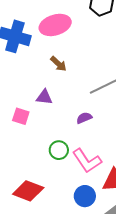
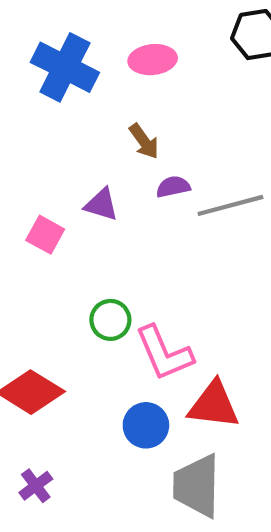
pink ellipse: (55, 25) -> (153, 60), size x0.7
purple semicircle: (84, 118) -> (173, 187), moved

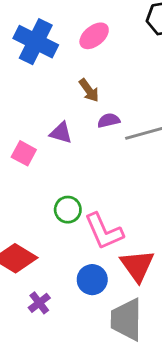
pink ellipse: (153, 60) -> (94, 36), turned -32
red triangle: (214, 405) -> (137, 266), turned 48
purple cross: (36, 486) -> (39, 303), moved

